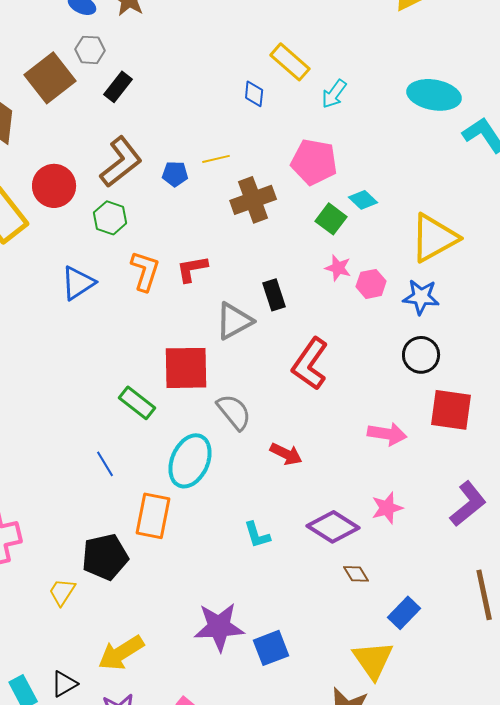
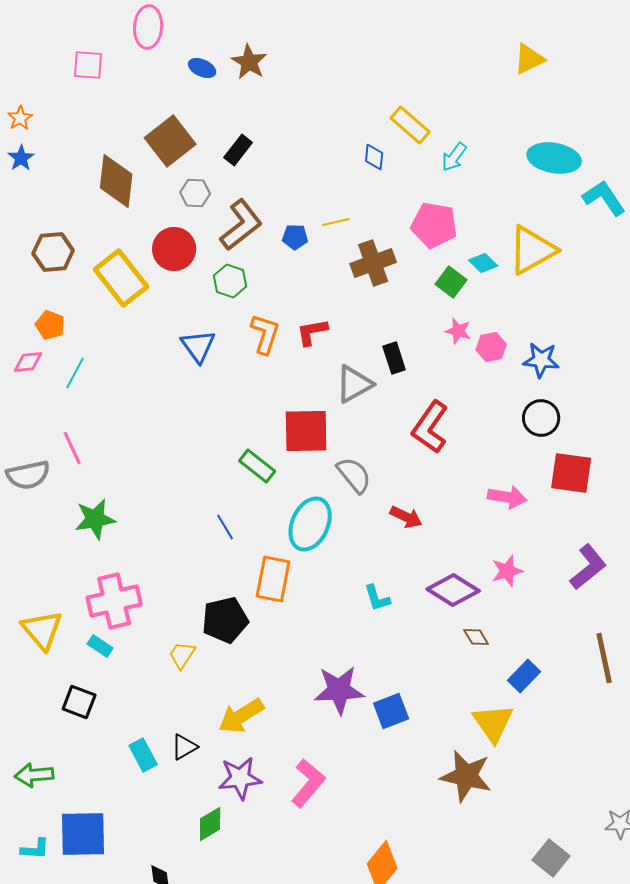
gray hexagon: (90, 50) -> (195, 193), moved
yellow triangle: (434, 238) -> (532, 250), moved
blue triangle: (78, 283) -> (198, 346), turned -33

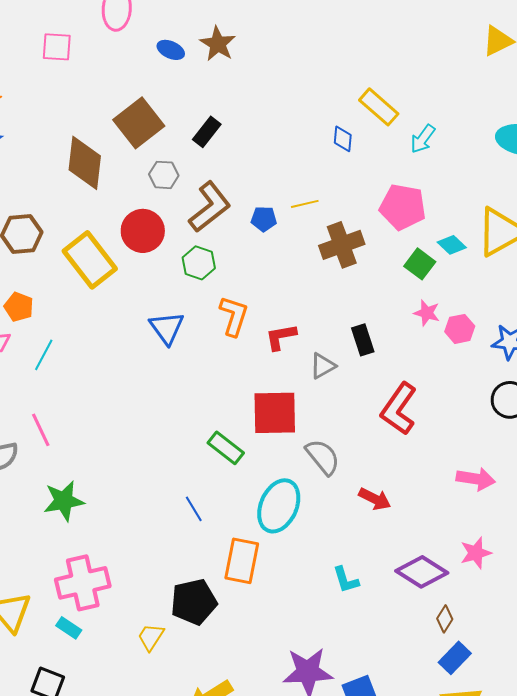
red L-shape: (312, 332) -> (281, 337), moved
gray triangle: (354, 384) -> (323, 366), size x0.7
brown diamond: (476, 637) -> (445, 619), turned 64
blue rectangle: (524, 676) -> (455, 658), moved

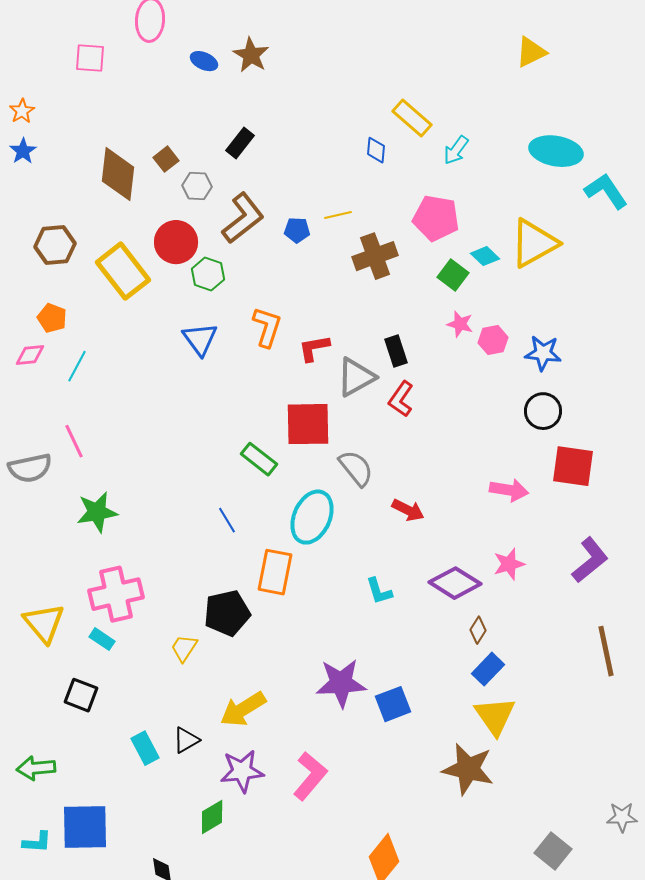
brown square: (139, 123) -> (166, 159), moved, size x0.5
green hexagon: (199, 263) -> (208, 274), moved
gray triangle: (323, 366) -> (356, 377), size x1.5
red L-shape: (399, 409) -> (401, 399), moved, size x0.7

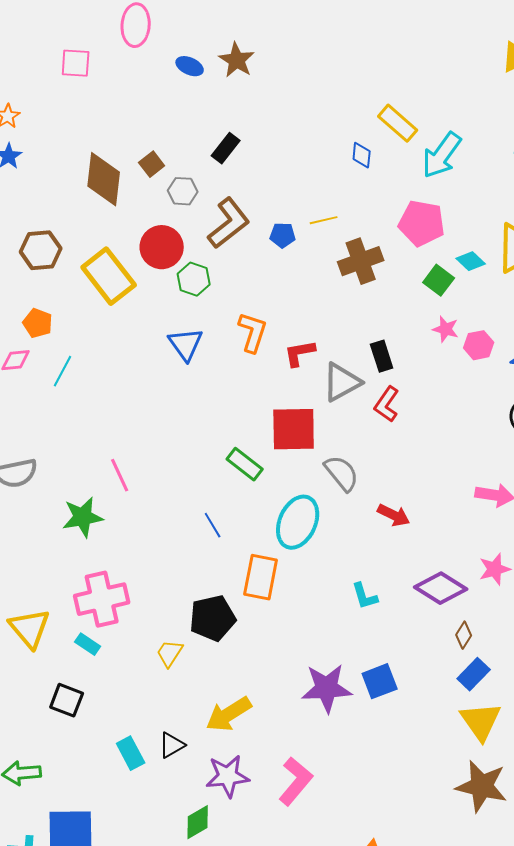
cyan arrow: (456, 150) -> (442, 155), size x1.6
pink line: (74, 441) -> (120, 475), moved
blue square: (393, 704) -> (380, 681), moved
brown star: (468, 769) -> (482, 786), moved

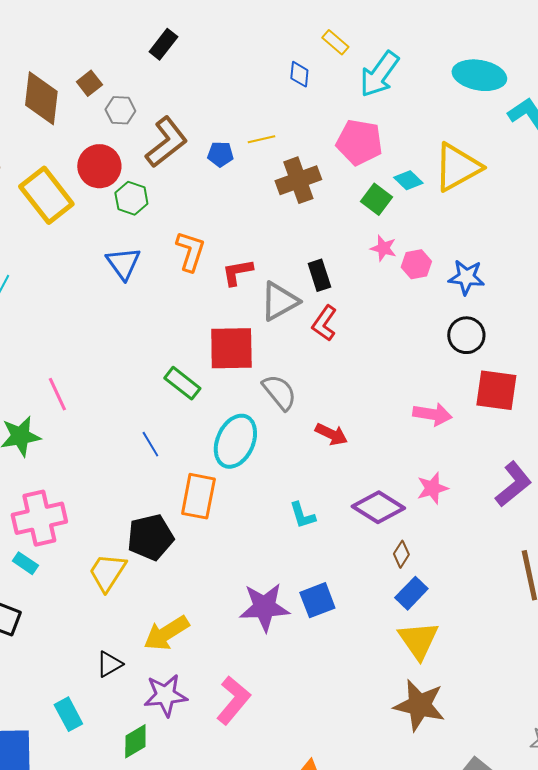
yellow rectangle: (398, 123) -> (335, 42), size x0.7
black rectangle: (226, 148) -> (163, 44), moved
yellow trapezoid: (170, 653) -> (107, 572), size x1.4
cyan rectangle: (131, 753) -> (68, 714), moved

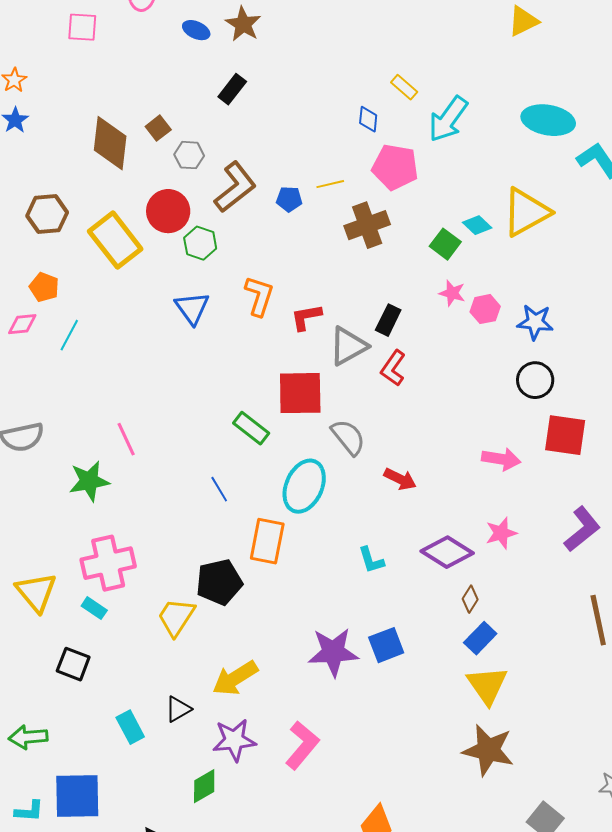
pink pentagon: (359, 142) -> (395, 167), moved
black rectangle: (319, 275) -> (388, 320), turned 44
cyan rectangle: (68, 714) -> (130, 727), moved

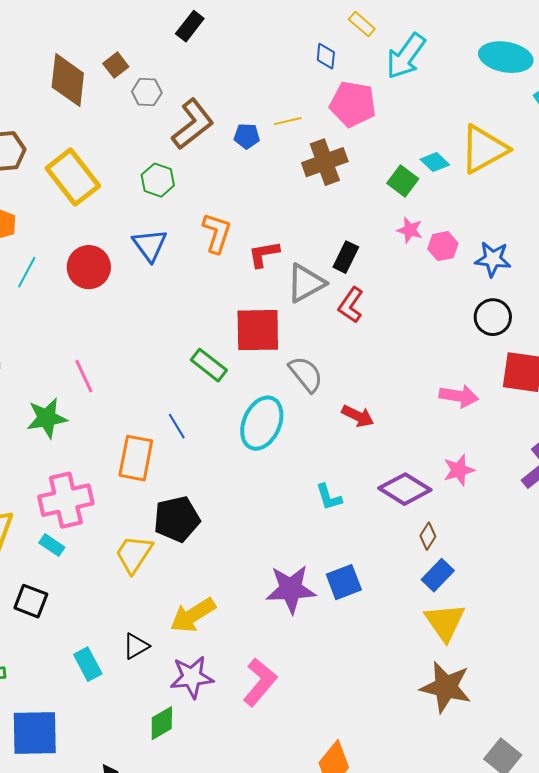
red circle: (168, 211) -> (89, 267), moved
orange rectangle: (267, 541) -> (136, 458), moved

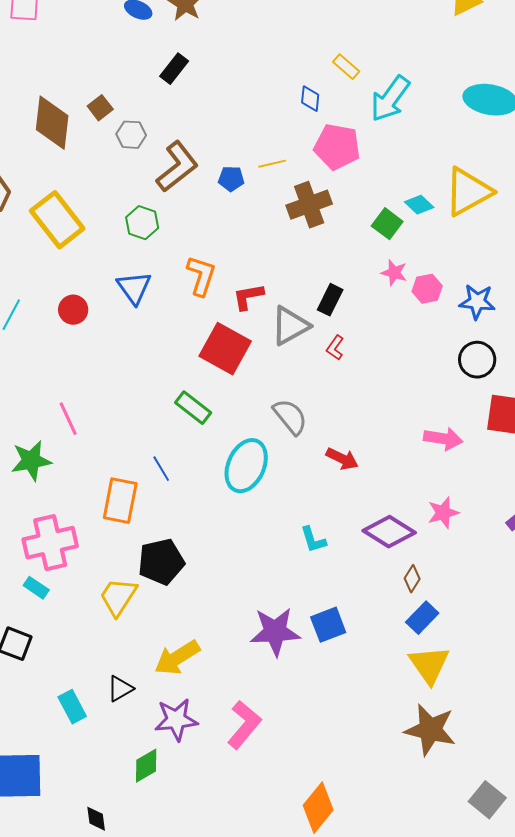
red circle: (89, 267) -> (73, 310), size x0.7
red L-shape: (351, 305) -> (335, 348), size x0.7
red square: (258, 330) -> (225, 349), moved, turned 30

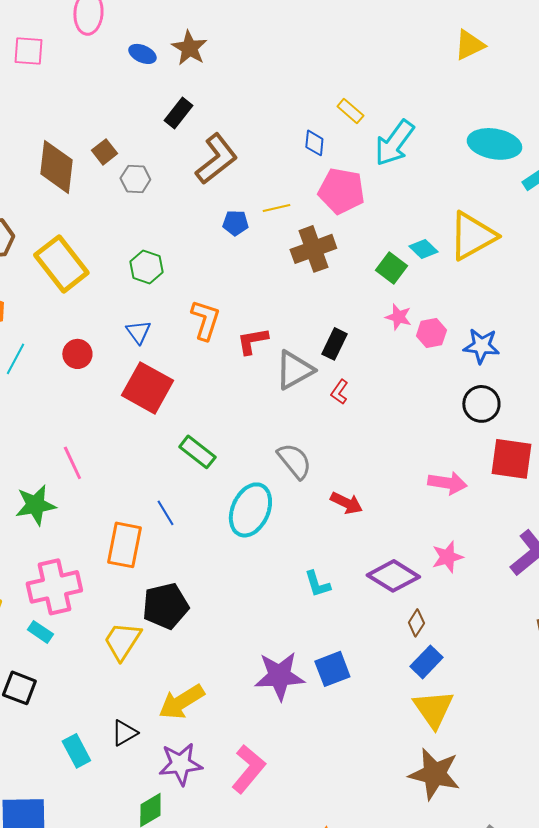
brown L-shape: (177, 167) -> (216, 159), moved
blue triangle: (134, 288) -> (138, 332), size x0.7
red square: (225, 349) -> (147, 388), moved

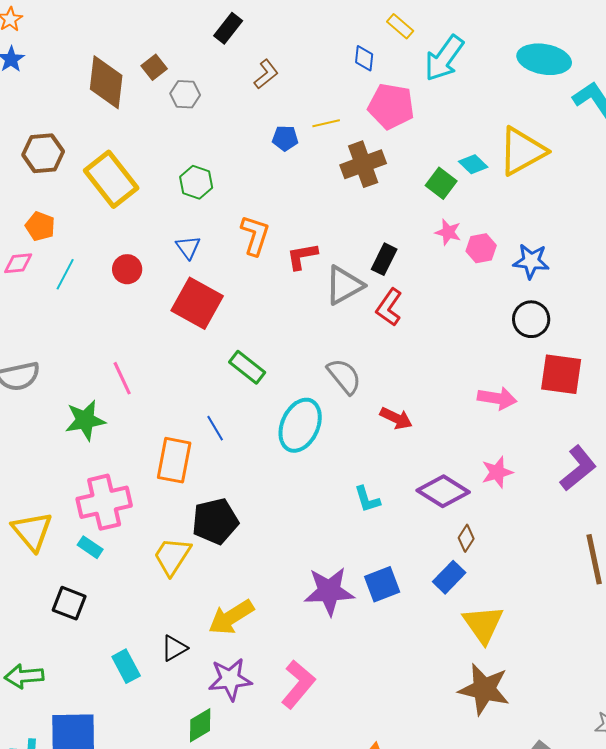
brown L-shape: (216, 159) -> (266, 74), size x0.6
red L-shape: (339, 392) -> (389, 307), size x1.5
blue rectangle: (426, 662) -> (449, 577), moved

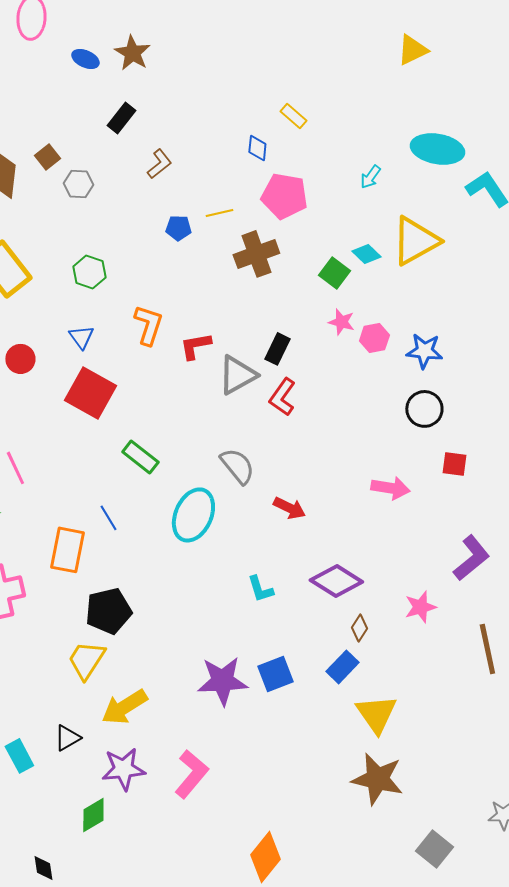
cyan arrow: (444, 58) -> (370, 177), moved, size x0.5
red square: (561, 374) -> (454, 464), size x0.6
pink star: (497, 472) -> (420, 607), moved
yellow trapezoid: (172, 556) -> (86, 660), moved

